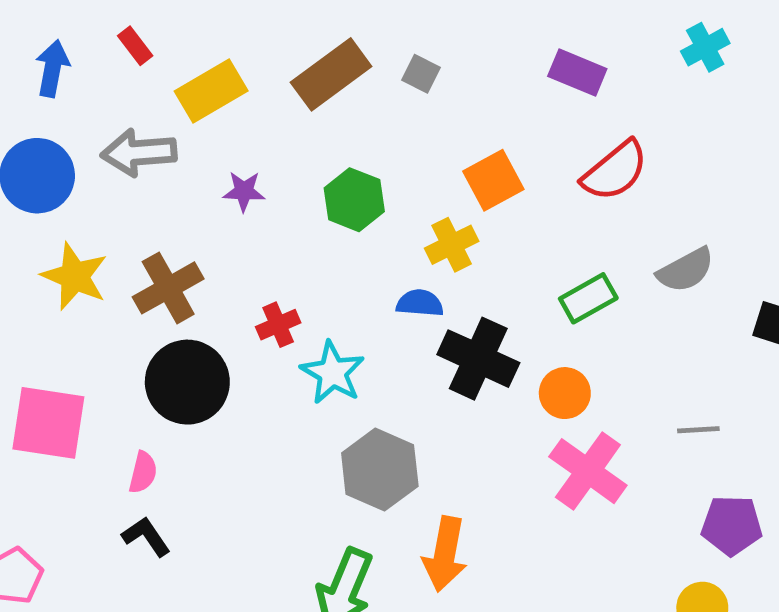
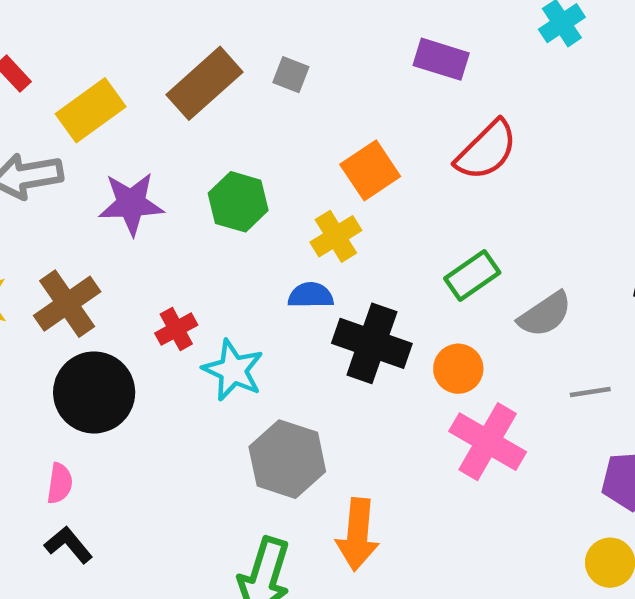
purple star: (244, 191) -> (131, 204), size x1.6
gray semicircle: (686, 270) -> (545, 314), moved

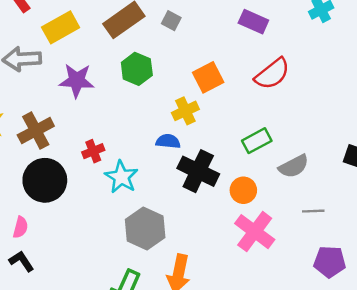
green hexagon: (238, 202) -> (137, 69), moved

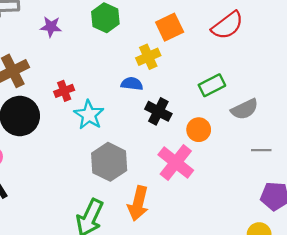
purple star: (77, 80) -> (51, 27), size x0.7
black cross: (198, 171) -> (158, 111), size x0.7
pink cross: (255, 232) -> (176, 163), moved

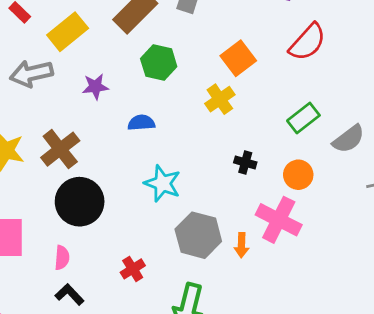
blue semicircle: (132, 84) -> (141, 123), moved
red cross: (64, 91) -> (133, 269), moved
black cross: (158, 111) -> (245, 162), size x0.7
orange arrow: (138, 203) -> (242, 245), moved, size x0.6

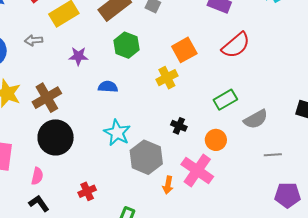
gray arrow: (31, 74) -> (34, 40), size x0.6
gray hexagon: (198, 235) -> (146, 157), moved

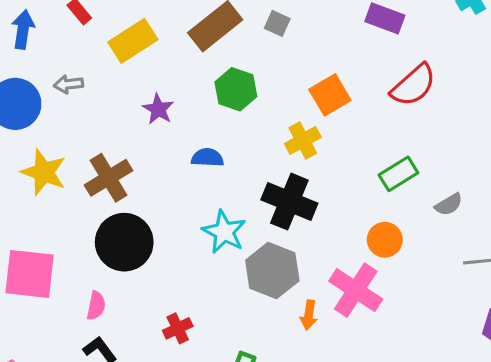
gray arrow: (34, 40) -> (69, 84), moved
purple star: (78, 56) -> (158, 109), turned 30
gray semicircle: (256, 119) -> (449, 204), size x0.7
black cross: (179, 126) -> (289, 202), moved, size x2.0

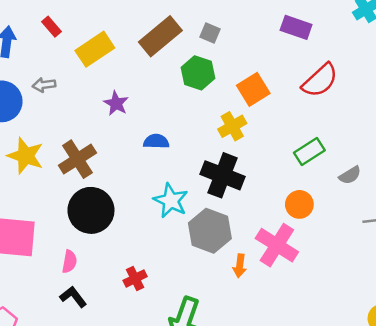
green hexagon: (236, 89) -> (198, 73), moved

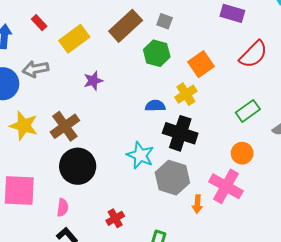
gray arrow: (44, 85) -> (35, 69), size x1.4
purple star: (116, 103) -> (93, 81), turned 30
blue semicircle: (156, 141) -> (155, 106), moved

